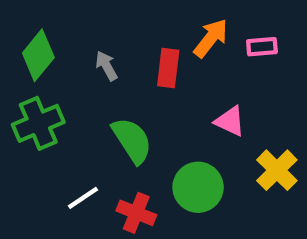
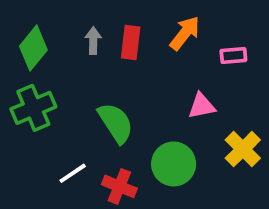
pink rectangle: (262, 47) -> (233, 56), moved
gray arrow: (106, 66) -> (93, 41), moved, turned 30
red rectangle: (168, 68) -> (131, 42), moved
pink triangle: (230, 121) -> (202, 106), turned -36

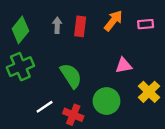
pink rectangle: (233, 56) -> (146, 24), moved

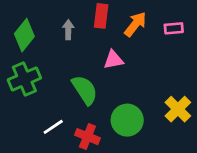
red rectangle: (80, 26) -> (101, 16), moved
pink triangle: (124, 65) -> (113, 60), moved

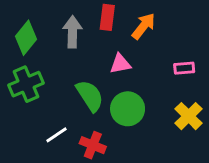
pink rectangle: (174, 28) -> (184, 68), moved
gray arrow: (68, 30) -> (72, 32), size x1.5
green circle: (127, 120) -> (128, 109), moved

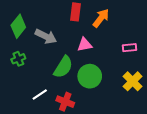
gray arrow: (72, 32) -> (46, 36), moved, turned 115
green cross: (26, 84) -> (18, 59), size x0.6
green semicircle: (90, 96) -> (63, 67), turned 65

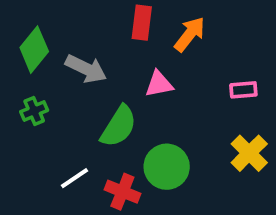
green circle: (90, 76) -> (167, 167), moved

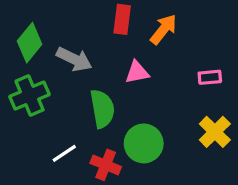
green cross: (34, 111) -> (30, 95), size x1.6
green semicircle: (119, 126) -> (102, 109), turned -42

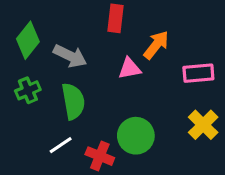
orange arrow: (164, 29) -> (156, 45), moved
pink rectangle: (210, 77) -> (198, 73), size x1.4
green cross: (30, 95) -> (28, 90), size x0.7
green semicircle: (102, 109) -> (73, 101), moved

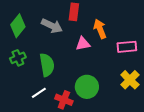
orange arrow: (156, 45) -> (100, 29), turned -60
gray arrow: (70, 56) -> (52, 26), moved

